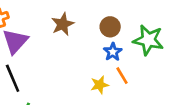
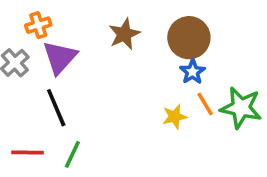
brown circle: (110, 27) -> (189, 38), size x1.5
green star: (148, 40) -> (241, 108), moved

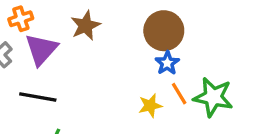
brown star: (124, 34) -> (86, 26), moved
black line: (56, 108) -> (38, 97), turned -57

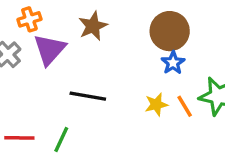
orange line: (179, 94) -> (185, 106), moved
black line: (38, 97) -> (88, 96), moved

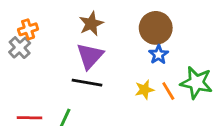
orange cross: (29, 19) -> (28, 29), moved
purple triangle: (49, 49) -> (90, 56), moved

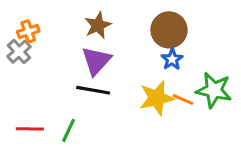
yellow star: (144, 90) -> (157, 98), size x1.6
orange line: (168, 91) -> (183, 99), turned -36

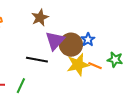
brown circle: (169, 30) -> (71, 45), moved
purple triangle: (96, 61) -> (55, 41), moved
green star: (214, 90) -> (115, 60), size x0.7

